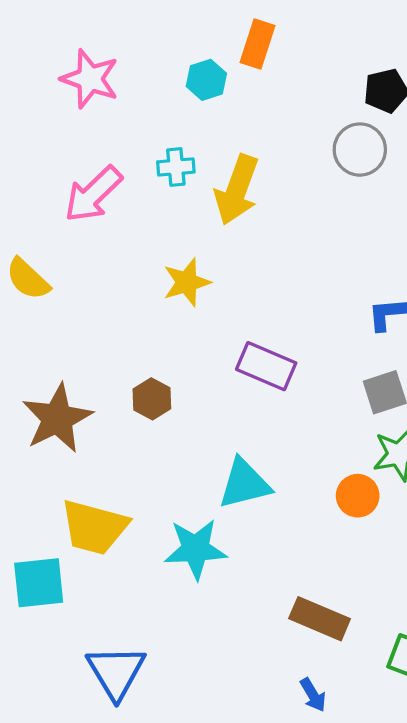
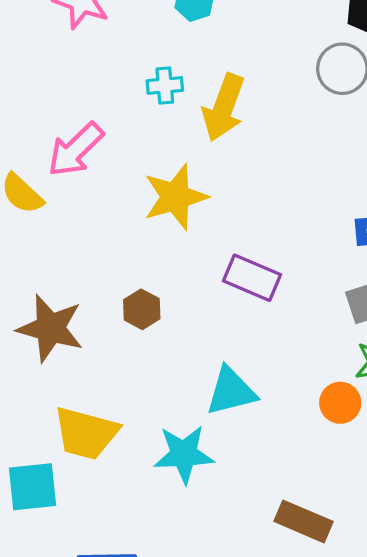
pink arrow: (93, 194) -> (76, 150), moved
yellow star: (187, 282) -> (175, 197), size x1.4
brown star: (57, 418) -> (50, 328), turned -30

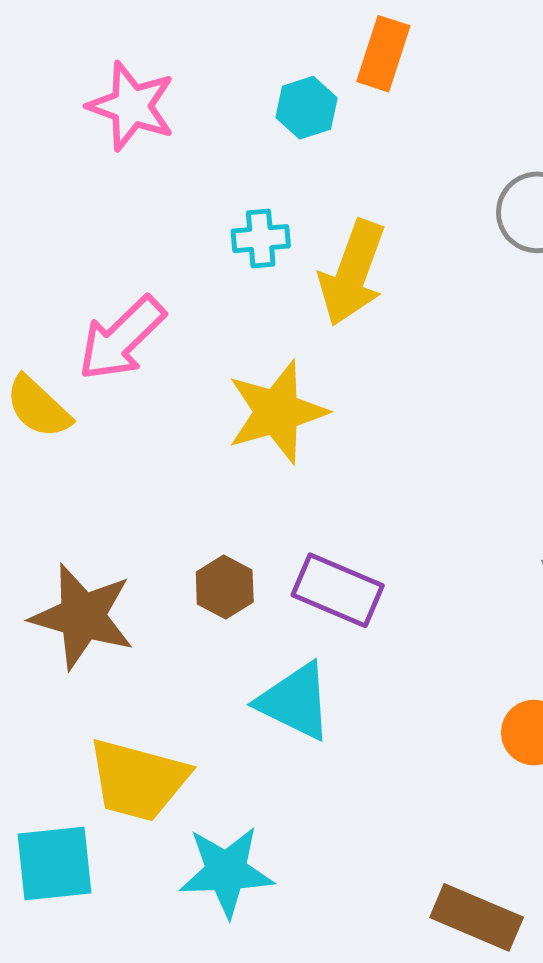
purple rectangle: (252, 278) -> (338, 590), moved
cyan triangle: (231, 391) -> (295, 701), moved, turned 40
cyan star: (184, 454) -> (226, 872), moved

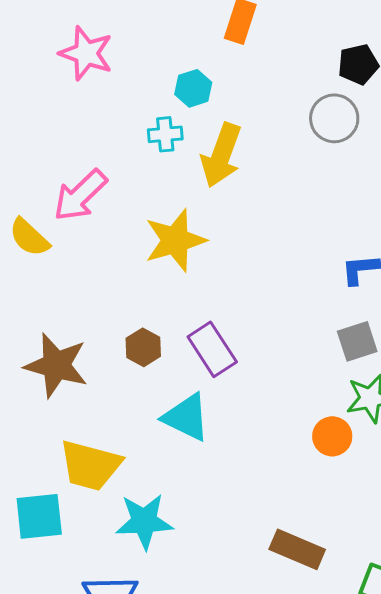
cyan hexagon: (306, 108) -> (193, 88), moved
purple rectangle: (338, 590) -> (212, 349), turned 34

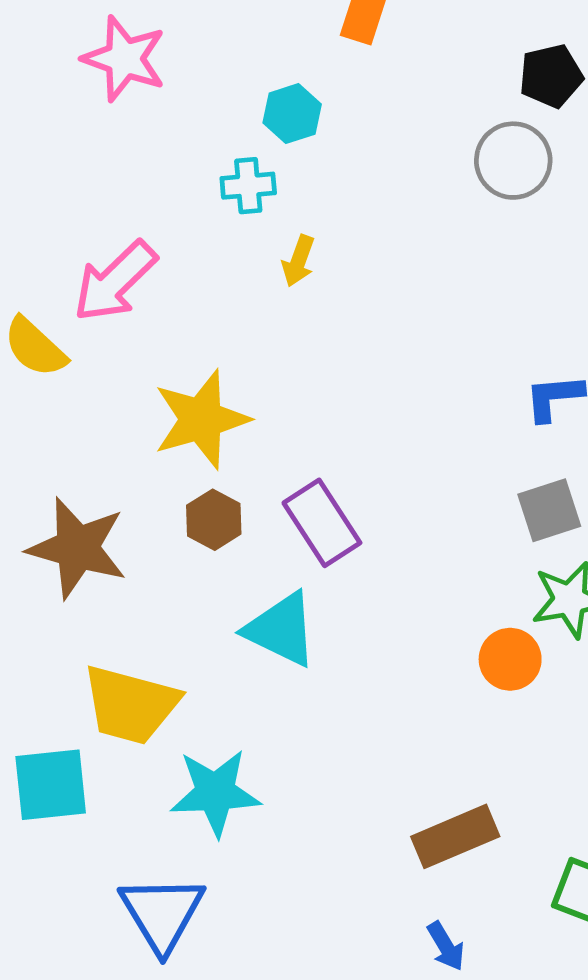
yellow arrow: (221, 155) -> (298, 261), moved, size x0.5
yellow star: (175, 240) -> (201, 419), moved
brown rectangle: (297, 549) -> (455, 836), turned -46

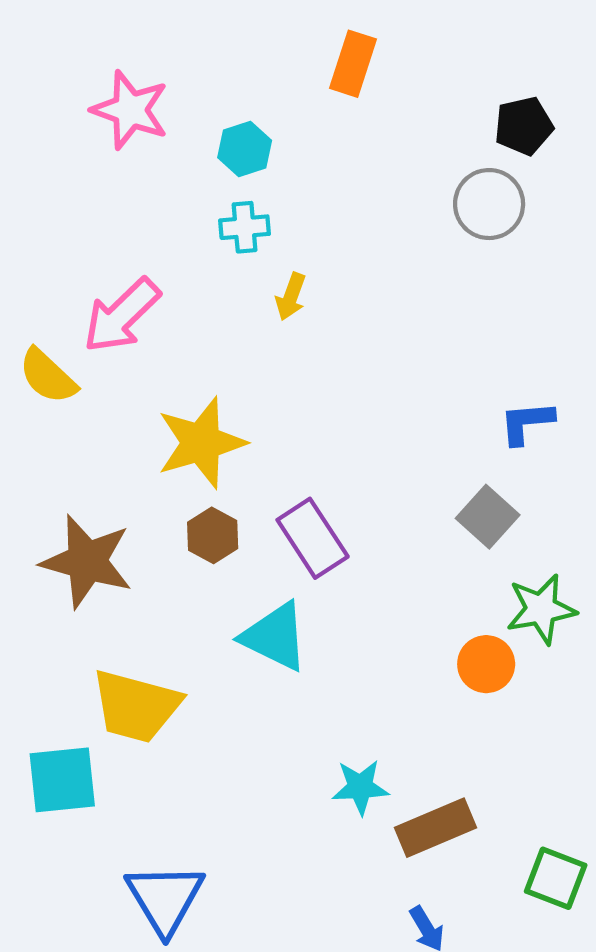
cyan hexagon: (292, 114) -> (245, 149), moved
gray square: (549, 510) -> (488, 517), moved, turned -30
cyan star: (215, 793) -> (360, 787), moved, size x0.7

